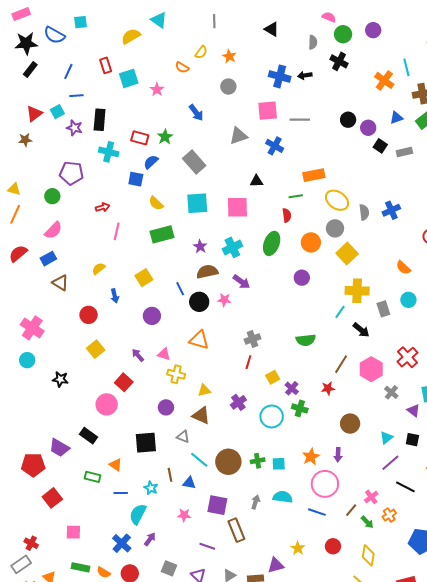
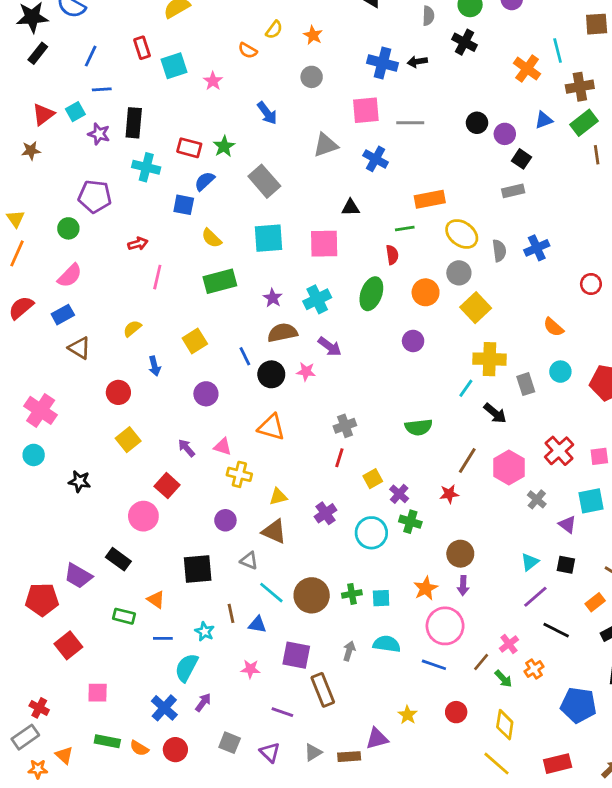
gray rectangle: (404, 152) -> (513, 191), moved
yellow triangle: (14, 189) -> (16, 219), turned 40
brown circle: (350, 424) -> (460, 554), moved

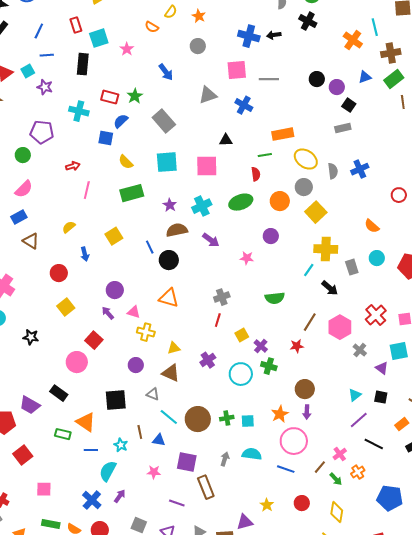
black rectangle: (134, 123) -> (83, 64), moved
green ellipse: (371, 294) -> (241, 202), turned 50
pink star: (306, 372) -> (247, 258), moved
purple circle: (206, 394) -> (115, 290), moved
orange triangle: (156, 600) -> (86, 422), size x1.5

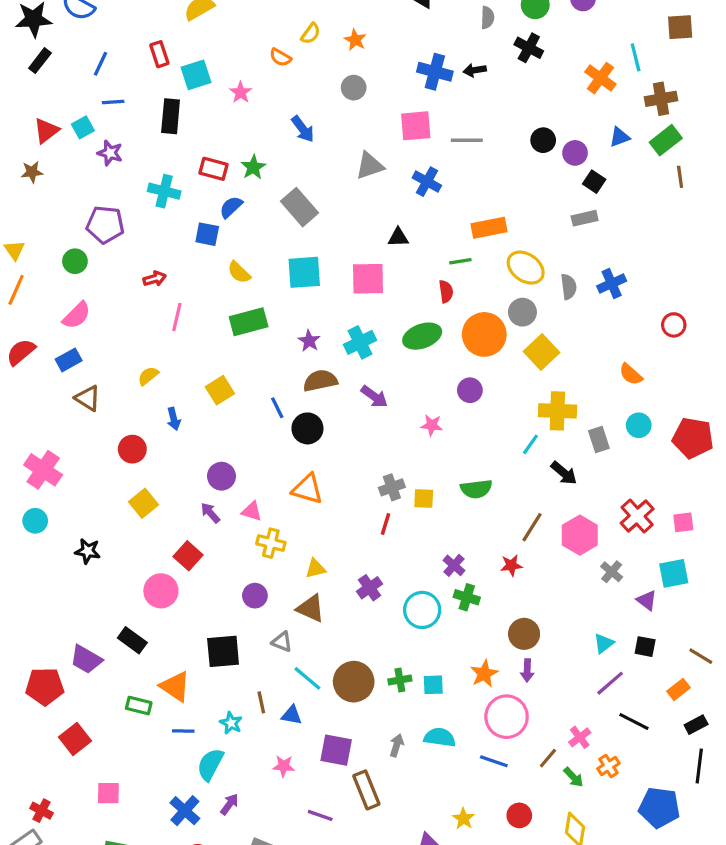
orange circle: (280, 201) -> (484, 334), size x1.4
yellow square: (242, 335) -> (424, 498), moved, turned 32

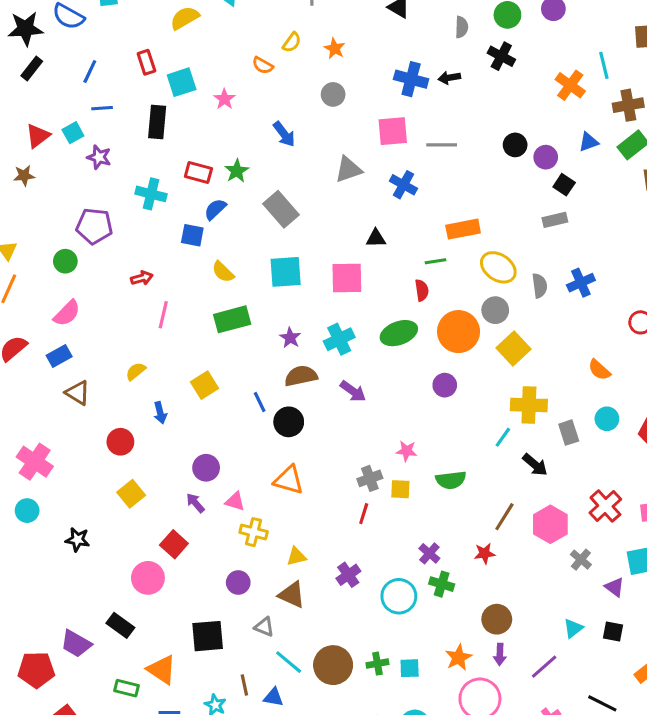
pink star: (432, 425) -> (406, 451), moved
purple line: (610, 683) -> (544, 667), moved

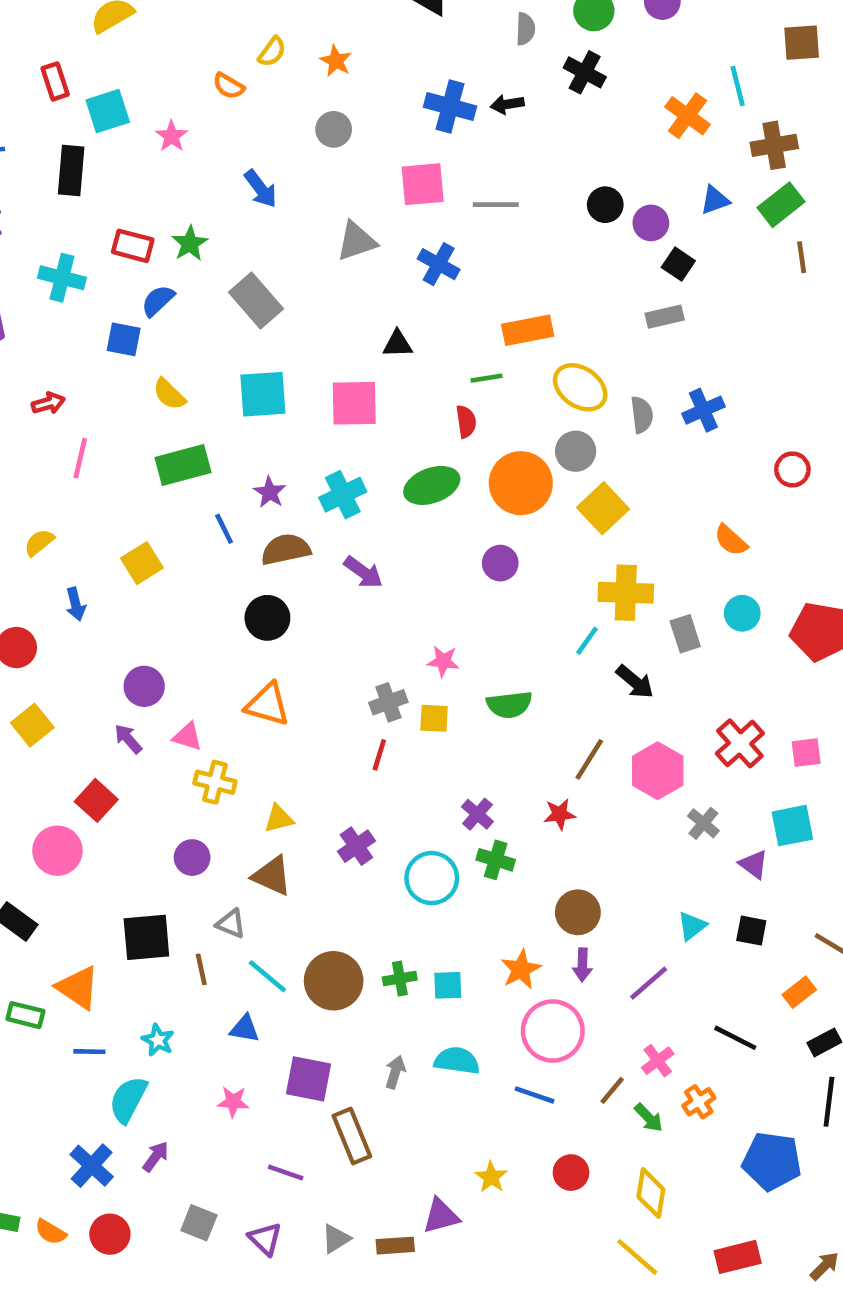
blue line: (260, 402) -> (224, 529), moved
brown line: (244, 685) -> (201, 969), moved

